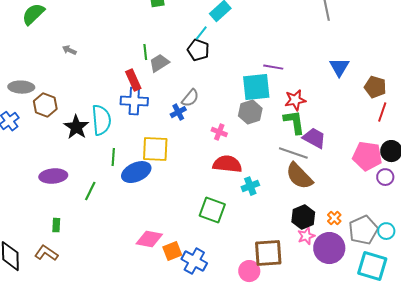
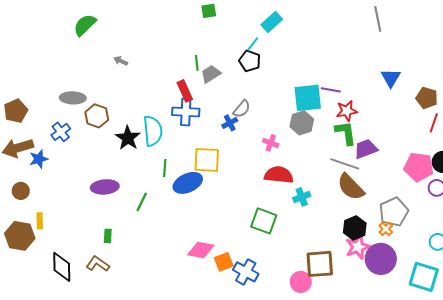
purple line: (273, 67) -> (331, 90), moved
purple trapezoid: (314, 138) -> (366, 149), turned -50
gray pentagon: (363, 230) -> (394, 212), moved
pink star: (306, 236) -> (358, 247), size x1.4

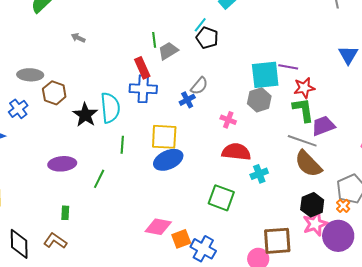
cyan line: (253, 44) -> (200, 25), moved
blue ellipse: (188, 183) -> (168, 160), moved

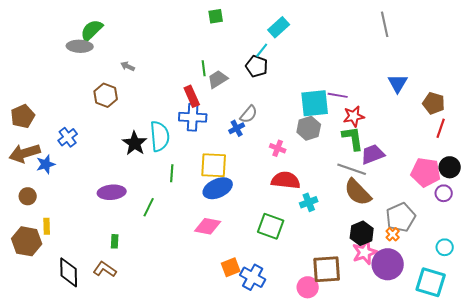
cyan line: (200, 25) -> (262, 50), moved
gray ellipse: (30, 75) -> (80, 46), moved
brown hexagon: (54, 93) -> (106, 95), moved
pink diamond: (158, 227) -> (208, 226), moved

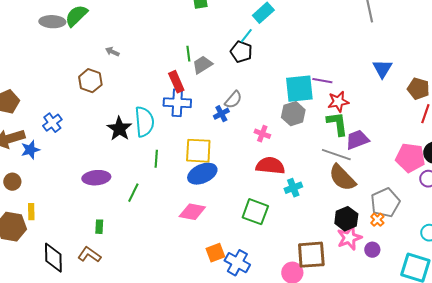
gray ellipse: (80, 46) -> (52, 22), moved
purple circle: (388, 264) -> (372, 250), size x0.5

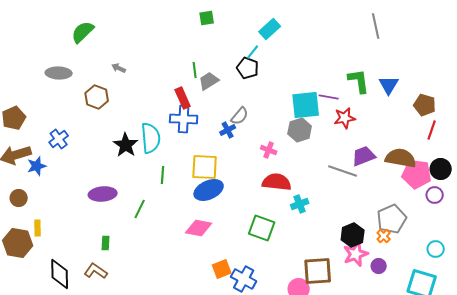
gray ellipse: (52, 22) -> (59, 73), moved
green L-shape: (337, 124) -> (359, 81), moved
brown semicircle: (342, 178) -> (401, 158), moved, turned 144

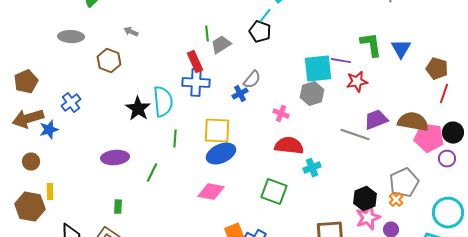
cyan circle: (436, 249) -> (448, 213), size x1.8

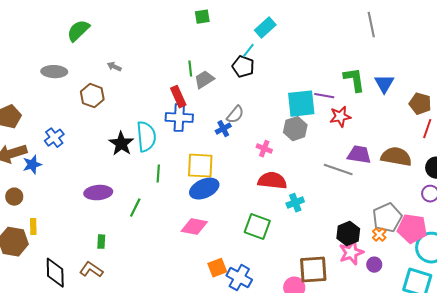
purple trapezoid: (376, 120) -> (359, 155), turned 30
pink pentagon: (429, 138) -> (412, 229), moved

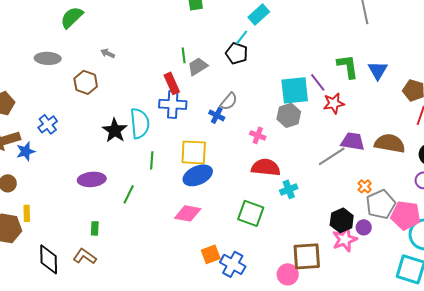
purple line: (324, 96) -> (318, 82), turned 42
blue cross: (223, 129) -> (217, 115), turned -35
gray line: (338, 170) -> (332, 156), turned -52
orange cross: (379, 235) -> (365, 186), moved
purple circle: (374, 265) -> (364, 227), moved

